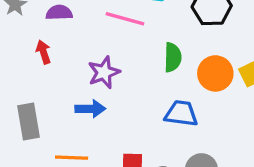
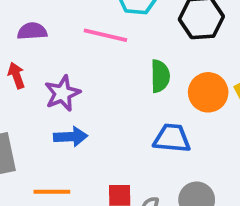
purple star: (104, 72) -> (62, 93), moved

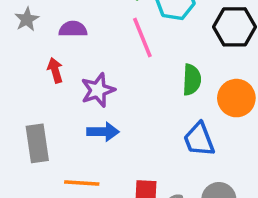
pink line: (105, 35) -> (142, 38), turned 51
blue trapezoid: (172, 138) -> (199, 139), turned -120

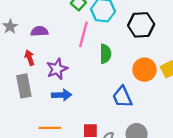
pink line: (142, 38) -> (83, 34), turned 40
green semicircle: (192, 80) -> (105, 54), moved
gray rectangle: (37, 143) -> (24, 86), moved

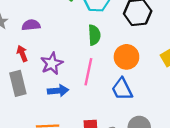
pink line: (83, 34) -> (88, 72), moved
green semicircle: (105, 54) -> (94, 35), moved
orange circle: (144, 70) -> (126, 57), moved

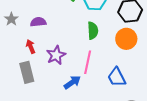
orange circle: (126, 57) -> (126, 39), moved
blue arrow: (58, 91) -> (72, 82), moved, turned -30

